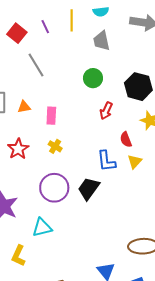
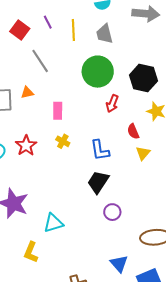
yellow line: (72, 20) -> (73, 30), moved
green circle: (93, 78) -> (98, 72), size x1.6
orange triangle: (24, 107) -> (27, 93), moved
blue L-shape: (106, 161) -> (100, 150), moved
purple circle: (54, 188) -> (112, 212), moved, size x0.6

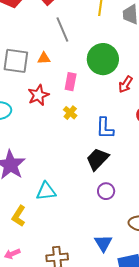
green circle: (98, 72) -> (103, 59), moved
red star: (26, 146) -> (38, 95), moved

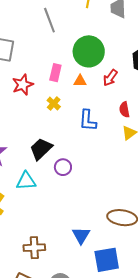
orange triangle: (44, 58) -> (80, 81), moved
black trapezoid: (97, 159) -> (41, 149), moved
purple circle: (106, 191) -> (63, 167), moved

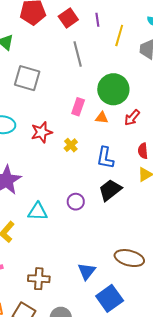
red star: (23, 85) -> (42, 132), moved
yellow cross: (54, 104) -> (71, 145), moved
black trapezoid: (41, 149) -> (110, 190), moved
blue square: (107, 260) -> (110, 298), turned -32

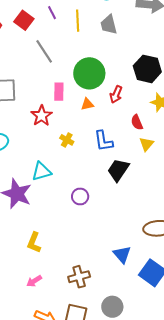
pink rectangle: (78, 107) -> (59, 92), moved
red star: (42, 132) -> (42, 116), moved
purple circle: (76, 202) -> (80, 196), moved
cyan triangle: (38, 212) -> (42, 171), moved

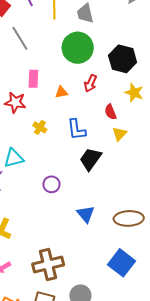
green circle: (89, 73) -> (78, 48), moved
red star: (42, 116) -> (15, 102), turned -30
blue triangle: (122, 254) -> (86, 214), moved
brown cross: (79, 277) -> (48, 265), size x1.4

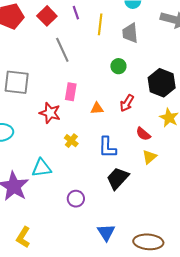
green circle: (78, 48) -> (118, 66), size x0.5
red semicircle: (110, 112) -> (143, 134), turned -35

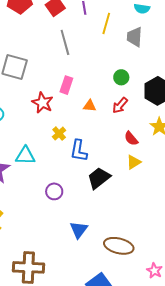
green circle: (118, 66) -> (121, 77), moved
blue L-shape: (107, 147) -> (79, 151), moved

